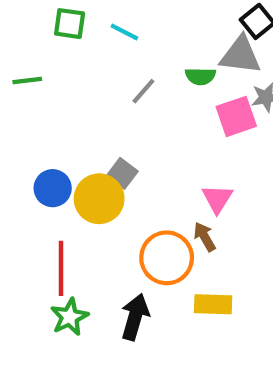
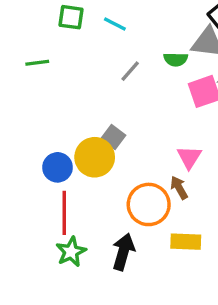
blue circle: (53, 188) -> (58, 167), moved

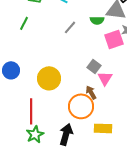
green line: (37, 63) -> (24, 23), moved, turned -56
gray square: (113, 137) -> (94, 66), moved
blue circle: (58, 167) -> (11, 70), moved
brown arrow: (179, 188) -> (91, 92), moved

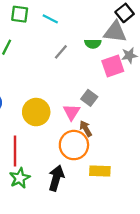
pink triangle: (105, 78) -> (72, 112), moved

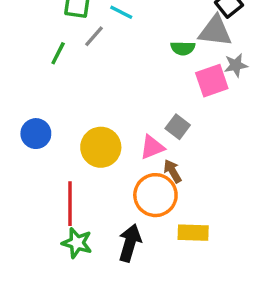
gray line: (61, 52) -> (94, 36), moved
pink triangle: (72, 112) -> (152, 147), turned 36
green star: (20, 178) -> (77, 243), turned -30

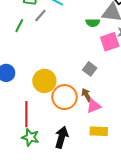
pink triangle: (152, 147) -> (94, 106), moved
orange circle: (155, 195) -> (65, 97), moved

